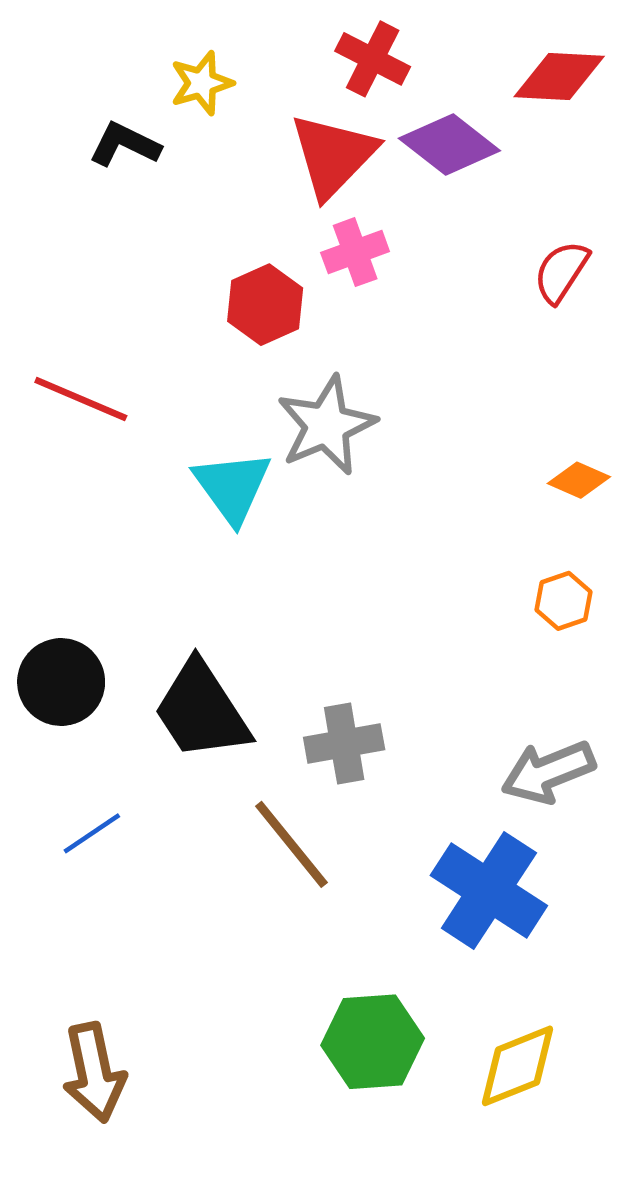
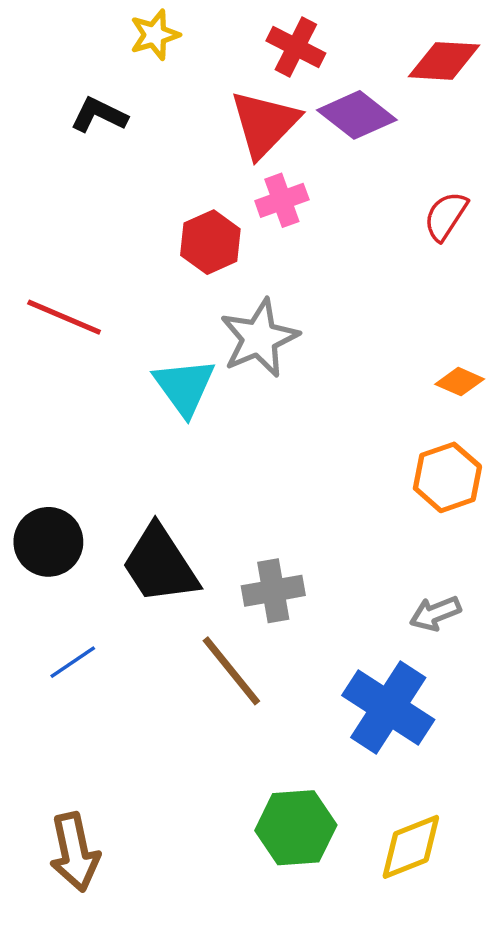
yellow star: (202, 83) -> (155, 35), moved
orange hexagon: (564, 601) -> (447, 477), size x1.5
gray arrow: (548, 772) -> (435, 613), size x0.7

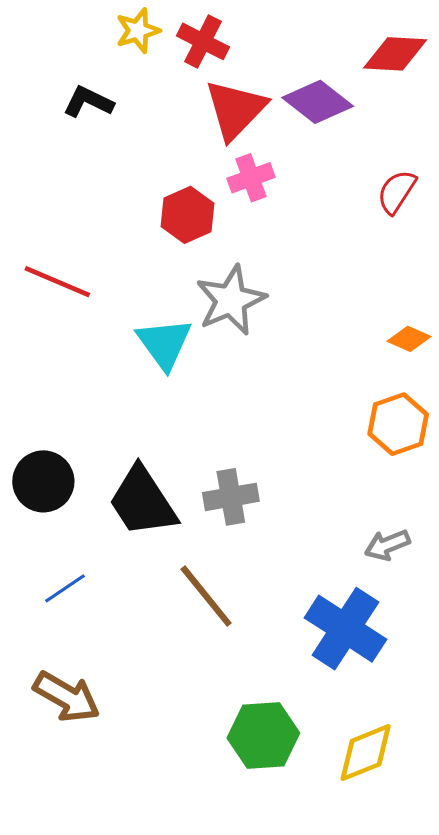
red cross: (296, 47) -> (203, 41), moved
gray cross: (273, 591) -> (231, 497), moved
brown arrow: (75, 852) -> (67, 697), moved, turned -48

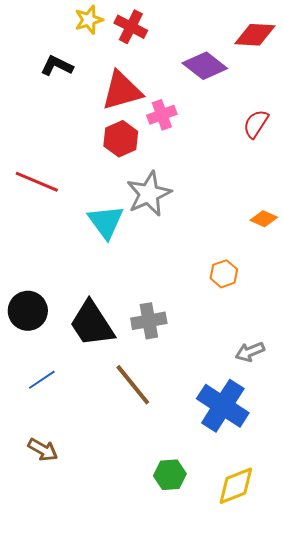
red triangle: (235, 110) -> (122, 91), moved, turned 30
orange hexagon: (398, 424) -> (224, 274), moved, size x0.7
brown arrow: (67, 697) -> (43, 450), size x0.7
green hexagon: (263, 736) -> (170, 475), size x0.7

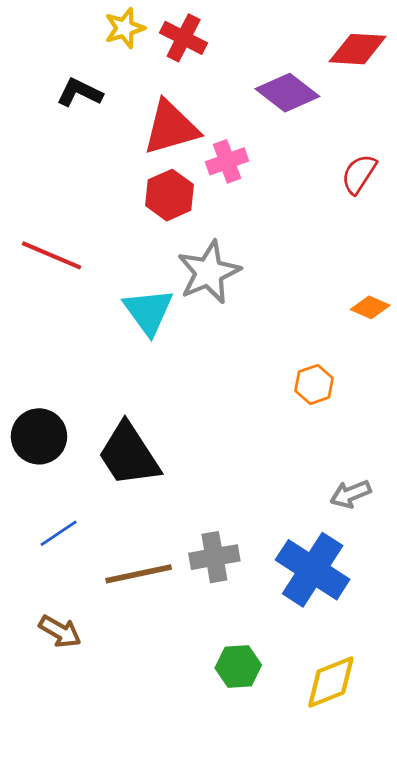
gray cross: (149, 321) -> (214, 557), moved
brown line: (133, 385) -> (139, 574), moved, turned -63

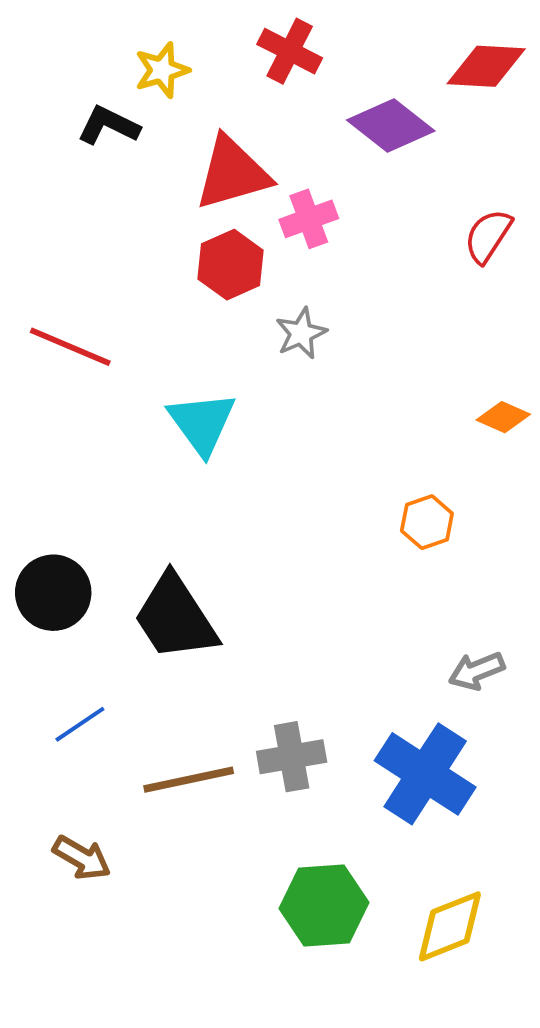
yellow star: (125, 28) -> (162, 70), moved
red cross: (184, 38) -> (290, 51), moved
gray star: (209, 272) -> (301, 333), moved, size x0.6
green hexagon: (238, 667) -> (324, 905), size x1.4

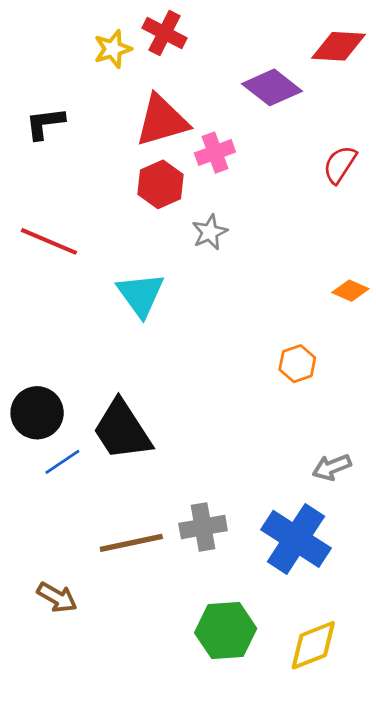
red cross: (290, 51) -> (165, 33), moved
black L-shape: (109, 125) -> (45, 123), moved, turned -33
blue line: (80, 724) -> (62, 462), moved

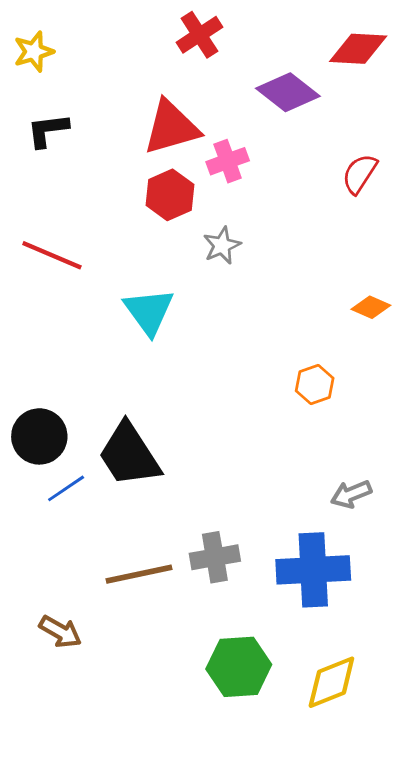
red cross: (165, 33) -> (199, 35), moved, turned 30
yellow star: (113, 49) -> (34, 52), moved
blue cross: (296, 539) -> (313, 570), turned -36

